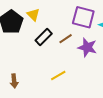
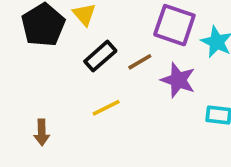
yellow line: (58, 75) -> (106, 108), moved

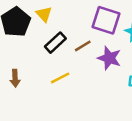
brown arrow: (42, 132) -> (15, 78), moved

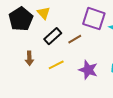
purple star: (109, 58) -> (88, 70), moved
brown arrow: (15, 78) -> (29, 58), moved

